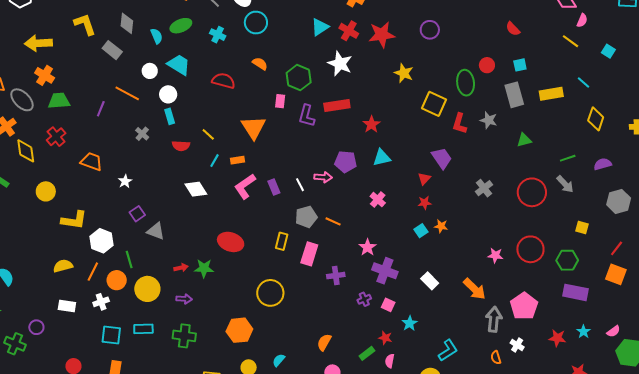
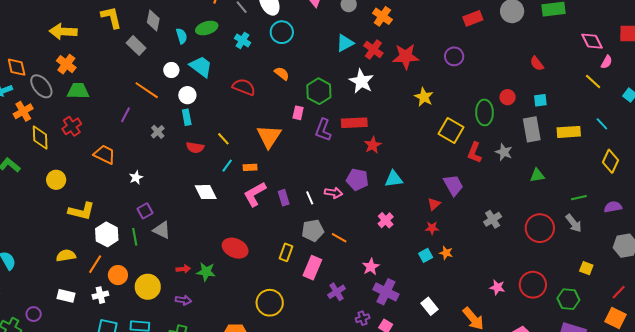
purple line: (101, 109) -> (126, 115), moved
red star: (371, 124) -> (373, 145), moved
green line: (129, 259) -> (135, 237), moved
purple cross: (336, 276) -> (337, 292), turned -30

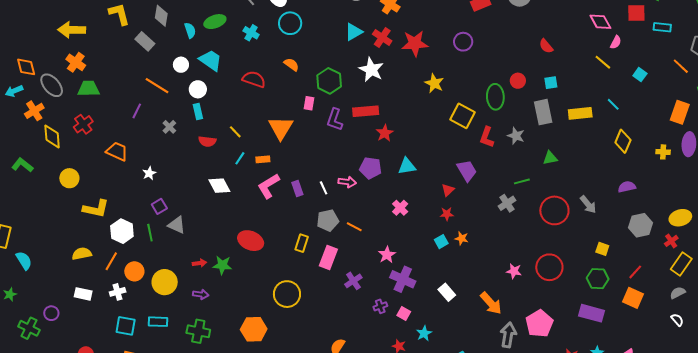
green line: (579, 198) -> (522, 181), moved
green hexagon: (568, 299) -> (598, 279), moved

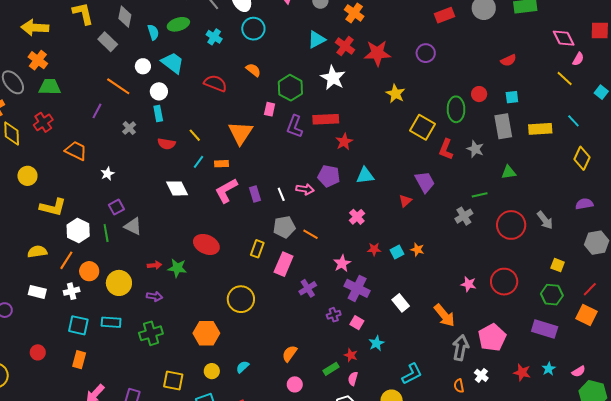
red semicircle: (546, 46) -> (508, 60), turned -77
red star: (447, 214) -> (374, 249), moved
green cross: (198, 331) -> (151, 333), turned -30

